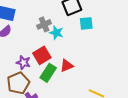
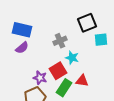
cyan star: (56, 33) -> (72, 58), moved
red triangle: (67, 66) -> (82, 81), turned 32

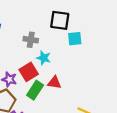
black square: (87, 23) -> (60, 20), turned 30
gray cross: (60, 41) -> (31, 40), turned 32

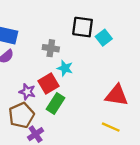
cyan square: (75, 39) -> (104, 38), moved, turned -32
red triangle: (54, 83) -> (117, 95), moved, size x1.5

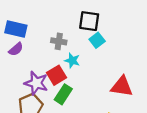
cyan square: (104, 38) -> (97, 40), moved
purple star: (27, 92) -> (36, 83), size x1.5

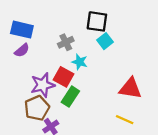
gray cross: (59, 41) -> (66, 42), turned -35
red square: (56, 75) -> (63, 77), turned -30
purple star: (36, 83) -> (43, 85), turned -30

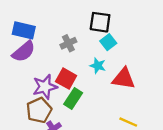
purple semicircle: (22, 50) -> (24, 52), size x1.5
cyan star: (80, 62) -> (98, 66), moved
red triangle: (130, 88) -> (124, 79), moved

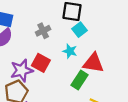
green rectangle: (73, 99) -> (80, 80), moved

